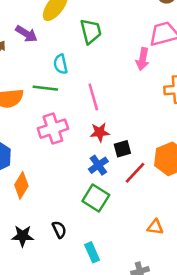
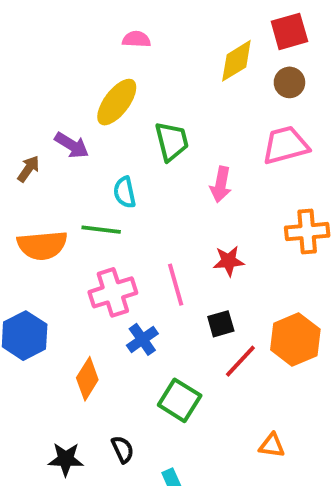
pink arrow: (143, 59) -> (221, 184), moved
pink line: (93, 97) -> (176, 285), moved
red star: (100, 132) -> (229, 261), moved
blue cross: (98, 165) -> (142, 339), moved
orange diamond: (21, 185) -> (87, 379), moved

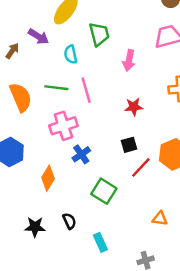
cyan semicircle: (125, 192) -> (71, 54), moved
orange semicircle: (42, 245) -> (21, 97), turned -108
pink line: (176, 285) -> (86, 90), moved

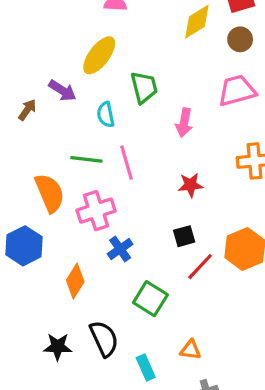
orange semicircle: (21, 97) -> (50, 193), moved
orange triangle: (160, 219) -> (190, 350), moved
black semicircle: (69, 221) -> (104, 339), size x1.6

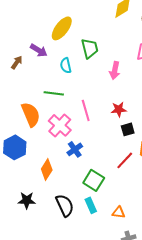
pink line: (126, 163) -> (86, 110), moved
pink cross: (96, 211) -> (60, 125), turned -30
black square: (184, 236) -> (128, 129), moved
black star: (58, 347) -> (27, 200), moved
cyan rectangle: (146, 367) -> (91, 205), moved

